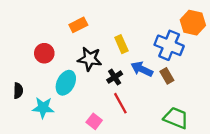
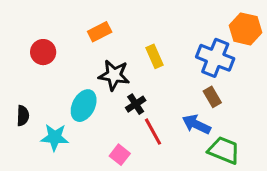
red circle: (44, 53) -> (43, 52), moved
blue arrow: (142, 69) -> (196, 124), moved
black cross: (115, 77) -> (136, 104), moved

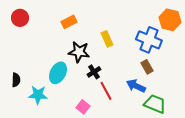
red circle: (43, 52) -> (20, 18), moved

